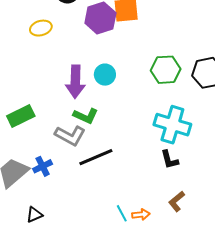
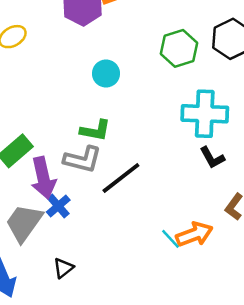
purple arrow: (75, 82) -> (43, 178), moved
orange arrow: (141, 215) -> (194, 234), size x1.6

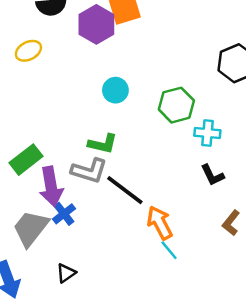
green hexagon: (179, 48) -> (176, 105), moved
cyan cross: (205, 114) -> (207, 133), size x0.6
black line: (121, 178) -> (125, 190), turned 72
orange arrow: (194, 234) -> (160, 223), moved, turned -100

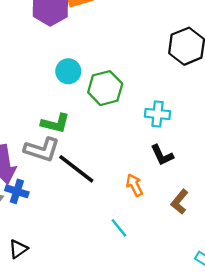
green hexagon: (176, 105) -> (105, 88), moved
blue cross: (64, 214) -> (17, 191), turned -35
orange arrow: (160, 223) -> (134, 185), moved, size x0.7

